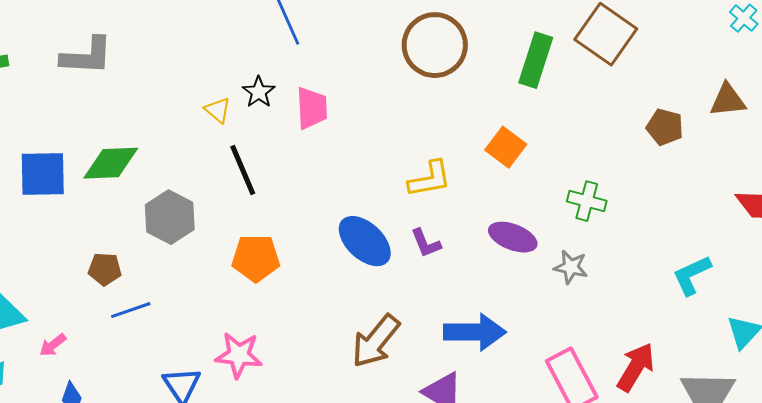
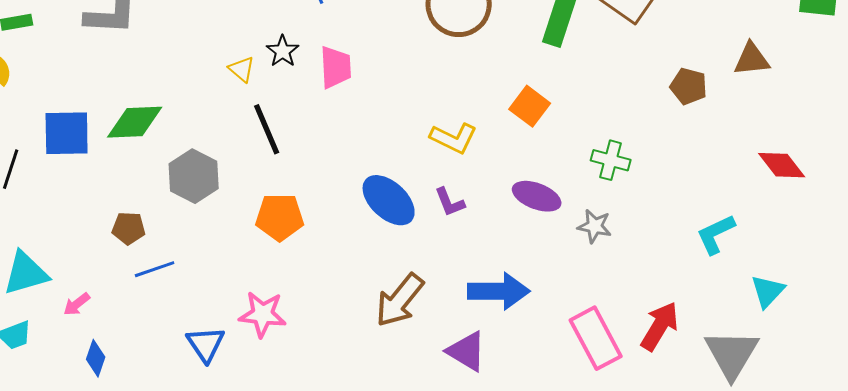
yellow L-shape: (430, 179) -> (454, 138), turned 36

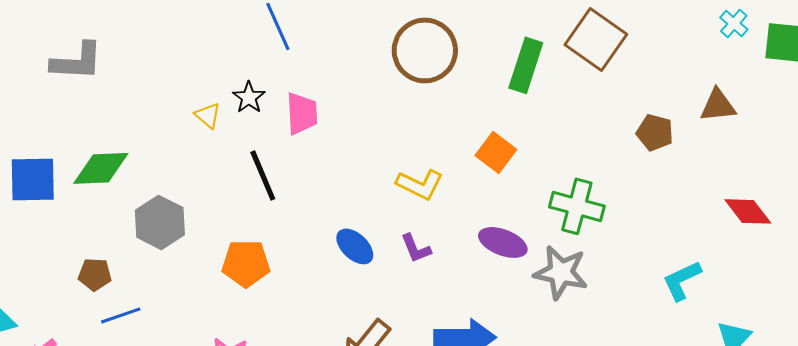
black line: (267, 129) -> (263, 175), moved
green cross: (611, 160) -> (577, 206), size x1.4
blue ellipse: (389, 200) -> (355, 246), size x0.7
gray star: (595, 226) -> (561, 272), size x1.6

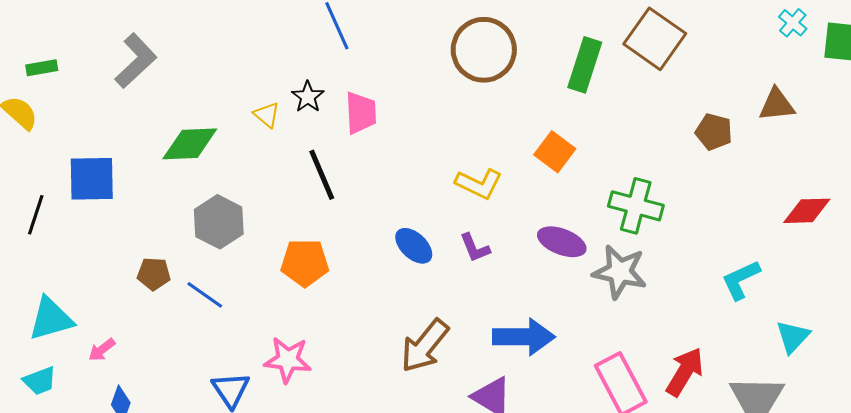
gray L-shape: (77, 61) -> (136, 61), turned -46
green diamond: (101, 168) -> (190, 144), moved
red diamond: (748, 211) -> (807, 211), turned -54
blue line: (121, 315) -> (205, 295), moved, turned 54

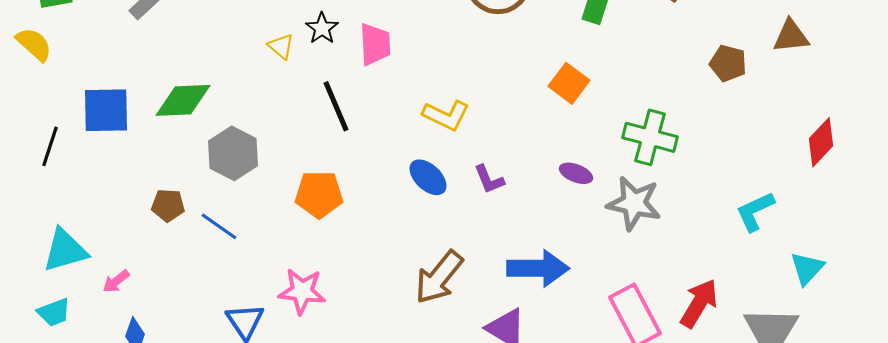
green diamond: (190, 144) -> (183, 100), moved
yellow L-shape: (479, 184) -> (446, 115), moved
red diamond: (807, 211) -> (821, 142), turned -45
purple ellipse: (562, 242) -> (576, 173), size x0.7

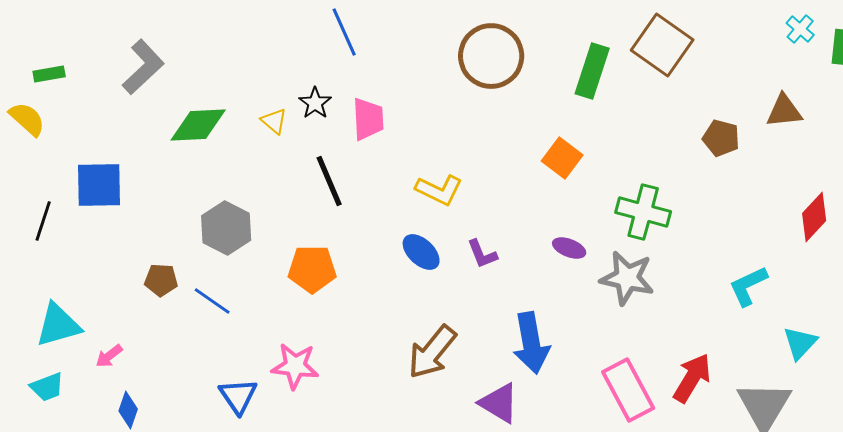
green diamond: (183, 100) -> (198, 125), moved
blue arrow: (538, 268) -> (531, 343), turned 80

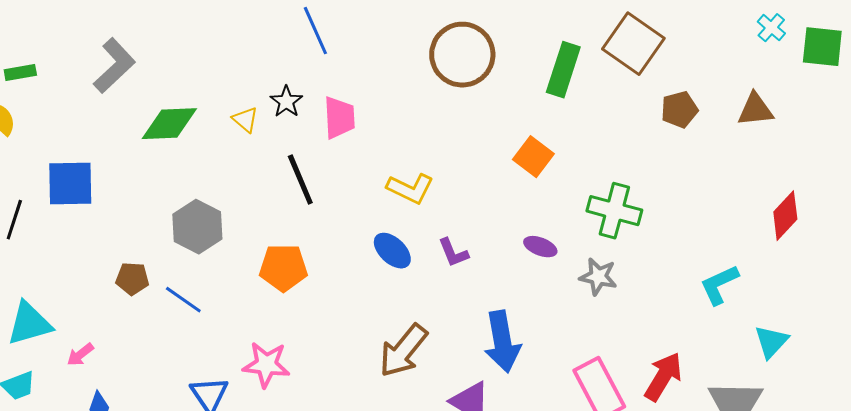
brown pentagon: (721, 138) -> (679, 110), moved, turned -30
gray star: (627, 278) -> (598, 277), size x0.7

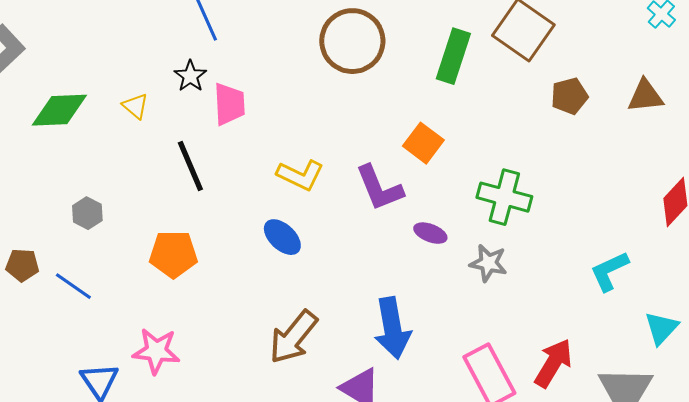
black star: (286, 102) -> (190, 76), moved
gray hexagon: (197, 227) -> (87, 213), size x0.6
purple L-shape: (453, 253) -> (379, 188), moved, size x1.6

